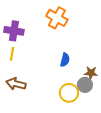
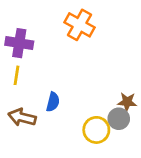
blue semicircle: (65, 60) -> (53, 102), moved

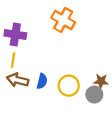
brown arrow: (22, 117) -> (18, 80), moved
yellow circle: (96, 130) -> (69, 86), moved

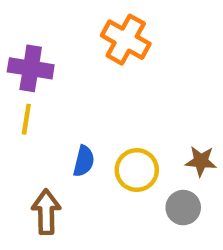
brown arrow: (18, 80) -> (46, 212), moved, turned 75
gray circle: (94, 95) -> (183, 208), moved

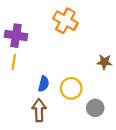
brown star: (201, 161) -> (104, 62), moved
brown arrow: (46, 212) -> (39, 110), moved

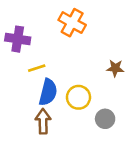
yellow line: (14, 62) -> (37, 68), moved, turned 63
blue semicircle: (44, 84) -> (48, 92), size x1.5

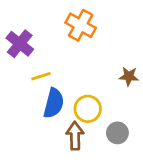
purple cross: (18, 39) -> (20, 44), turned 30
brown arrow: (43, 121) -> (75, 136), moved

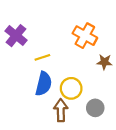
orange cross: (81, 25) -> (85, 36), moved
yellow line: (41, 76) -> (42, 57), moved

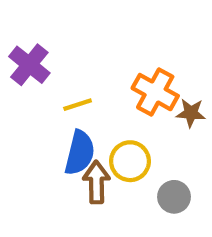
orange cross: (85, 36) -> (155, 92), moved
brown arrow: (61, 110) -> (96, 182), moved

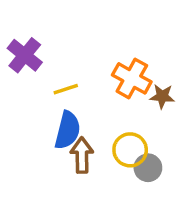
yellow circle: (130, 161) -> (130, 150), moved

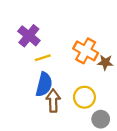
purple cross: (25, 55) -> (29, 36), moved
gray circle: (148, 168) -> (101, 119), moved

